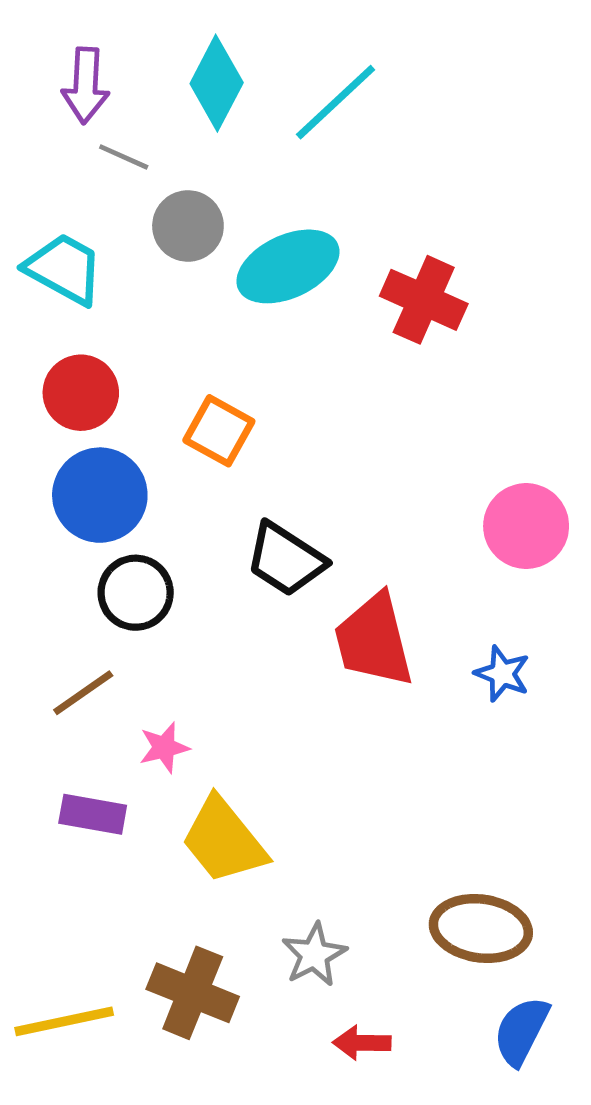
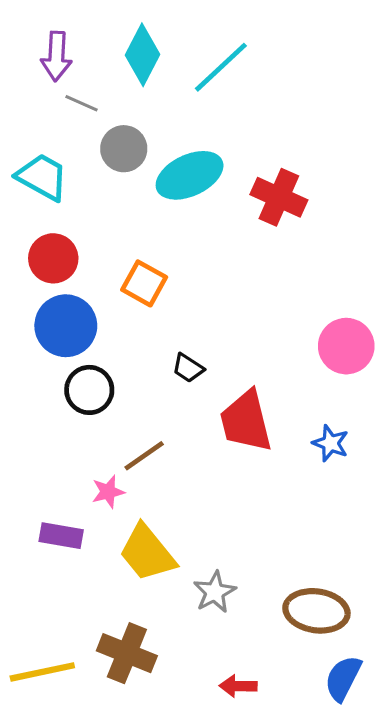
black trapezoid: (286, 559) -> (188, 368), size x0.6
brown line: (83, 693) -> (144, 456), moved
gray star: (314, 955) -> (215, 592), moved

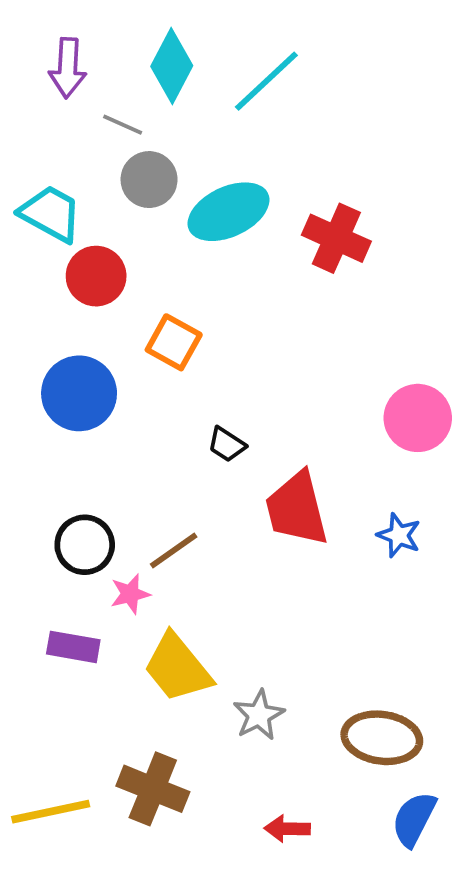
gray line: (81, 103) -> (123, 125), moved
red circle: (53, 258) -> (96, 276), moved
black circle: (89, 390) -> (85, 545), moved

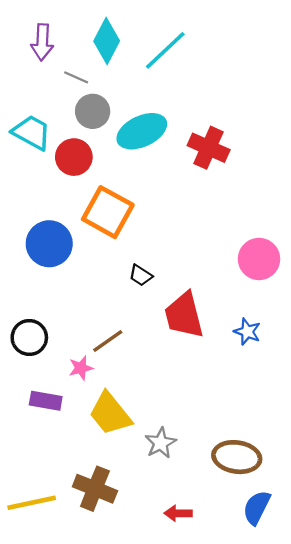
red circle: (96, 276) -> (74, 157), moved
orange square: (174, 342) -> (108, 212), size x1.5
black circle: (85, 545) -> (29, 337), moved

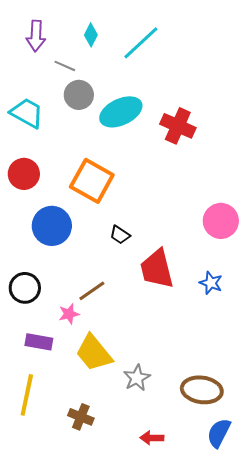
cyan diamond: (107, 41) -> (91, 35), size x0.6
red circle: (74, 157) -> (24, 174), moved
blue circle: (49, 244) -> (52, 226), moved
brown cross: (95, 489) -> (81, 417), size x0.7
yellow line: (32, 503) -> (27, 395), moved, turned -66

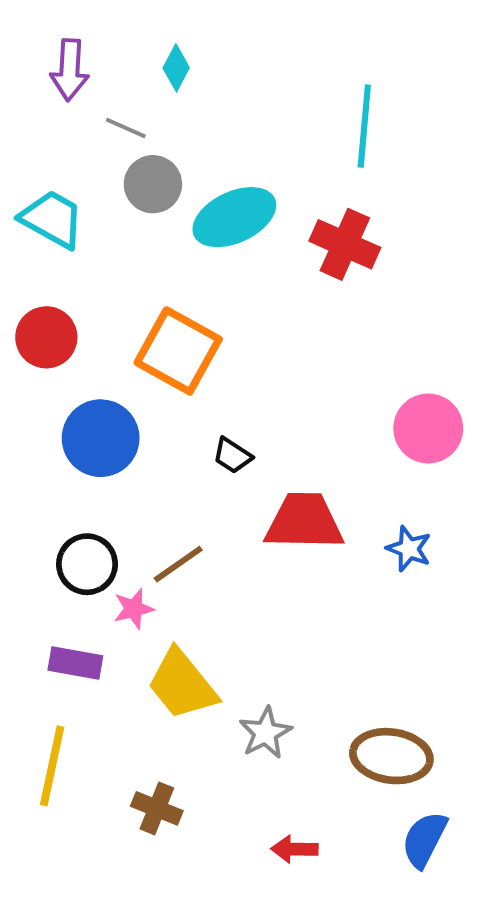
cyan line: (141, 43) -> (364, 126), moved, turned -42
red trapezoid: (157, 269) -> (304, 522), turned 105
black circle: (25, 288) -> (87, 564), moved

